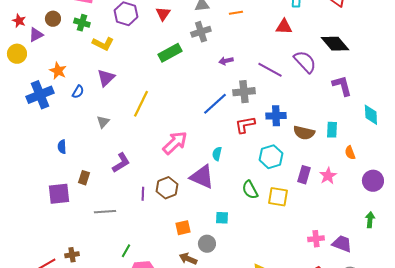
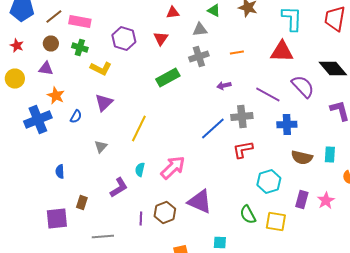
orange line: (236, 13) -> (237, 52), moved
red triangle: (284, 27) -> (282, 52), size x1.4
purple triangle: (36, 35) -> (46, 68), moved, turned 35
blue cross: (276, 116) -> (287, 124), moved
cyan semicircle: (217, 154) -> (140, 170), moved

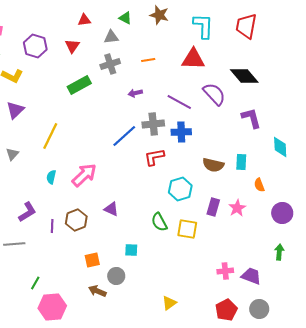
blue cross: (287, 124) -> (181, 132), moved
purple L-shape: (119, 188) -> (27, 212), moved
purple triangle: (200, 202) -> (111, 209), size x0.6

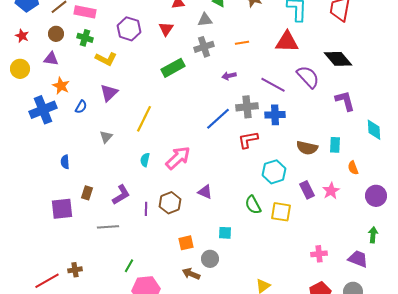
purple rectangle: (213, 207) -> (307, 190), turned -42
purple trapezoid: (251, 276) -> (358, 259), moved

